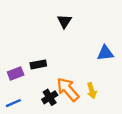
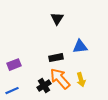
blue triangle: (105, 53) -> (80, 47), moved
black rectangle: (38, 64) -> (56, 58), moved

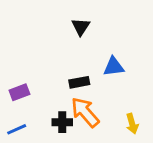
yellow arrow: (81, 80) -> (132, 124), moved
black cross: (44, 86) -> (62, 122), turned 32

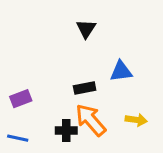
yellow arrow: (132, 124) -> (136, 120), moved, turned -66
blue line: (17, 129) -> (18, 138), turned 36

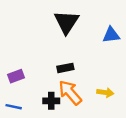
black triangle: (86, 29) -> (67, 22), size x1.6
blue triangle: (121, 71) -> (111, 35), moved

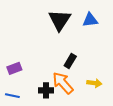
blue triangle: (111, 35) -> (90, 20), moved
black rectangle: (65, 68) -> (70, 61), moved, turned -48

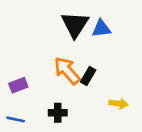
blue triangle: (90, 20) -> (101, 29), moved
orange arrow: (63, 83) -> (67, 71), moved

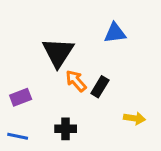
black triangle: (75, 25) -> (58, 52), moved
orange arrow: (67, 71) -> (76, 81), size x0.7

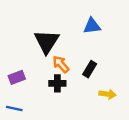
black rectangle: (100, 87) -> (90, 69), moved
black cross: (66, 129) -> (57, 83), moved

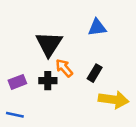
black cross: (57, 83) -> (48, 81), moved
yellow arrow: (108, 94) -> (114, 100), size x1.6

